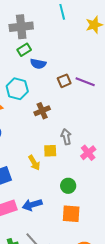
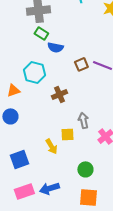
green rectangle: (24, 50) -> (41, 33), turned 64

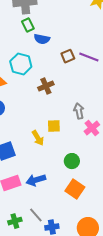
green rectangle: (41, 33) -> (28, 25), turned 32
gray arrow: (83, 120) -> (79, 111), moved
orange square: (88, 197) -> (75, 189), turned 30

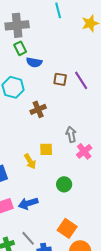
brown square: (68, 56) -> (60, 79), turned 32
purple line: (89, 57) -> (81, 80), turned 36
orange square: (75, 189) -> (67, 228), moved

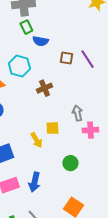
pink cross: (84, 151) -> (90, 130), turned 35
blue arrow: (28, 203) -> (34, 182), turned -60

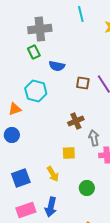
green rectangle: (26, 27) -> (34, 52), moved
brown cross: (44, 88) -> (76, 121), moved
yellow arrow: (36, 140) -> (53, 174), moved

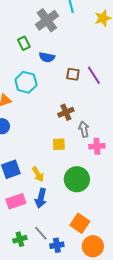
gray cross: (40, 29) -> (47, 20), moved, turned -30
yellow arrow: (53, 174) -> (38, 174), moved
green circle: (87, 188) -> (77, 179), size x1.6

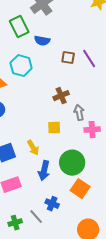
green rectangle: (24, 43) -> (19, 27), size x1.5
yellow arrow: (38, 174) -> (33, 148), moved
blue arrow: (41, 198) -> (44, 171), moved
orange square: (80, 223) -> (80, 189), moved
blue cross: (57, 245) -> (52, 204), moved, turned 32

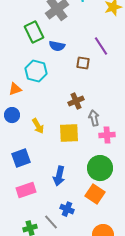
purple line: (89, 59) -> (101, 46), moved
yellow square: (54, 128) -> (69, 133), size x1.5
yellow arrow: (33, 148) -> (38, 126), moved
green circle: (72, 163) -> (100, 168), moved

